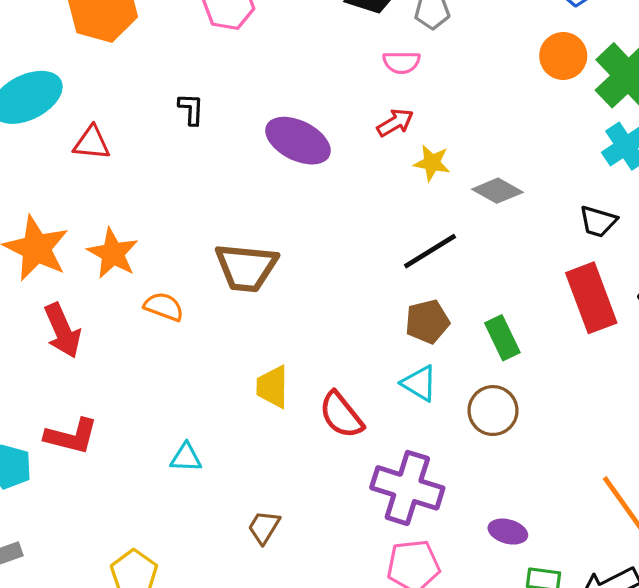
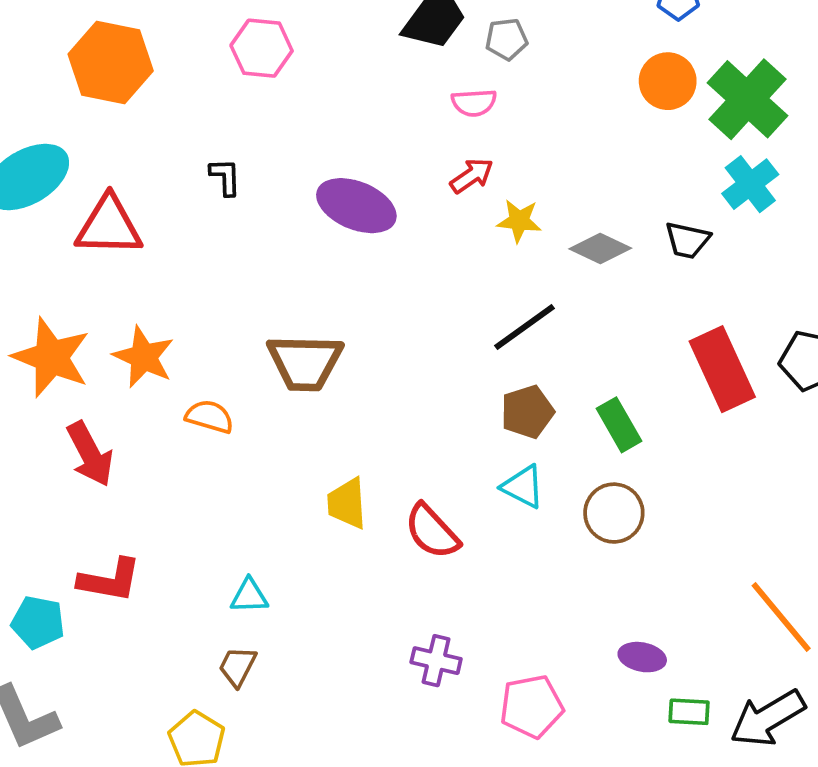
red triangle: (92, 143) -> (109, 226), size x1.5
black trapezoid: (598, 221) -> (687, 240), moved
purple cross: (407, 488) -> (436, 661), moved, size x0.6
brown trapezoid: (264, 527) -> (237, 666), moved

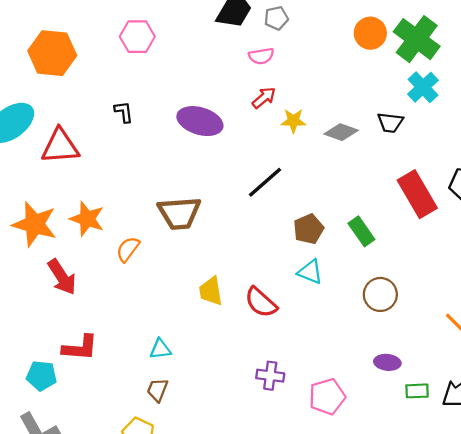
black line: (525, 327) -> (265, 182), moved
orange semicircle: (210, 417) -> (128, 249), turned -64
brown circle: (614, 513) -> (380, 294), moved

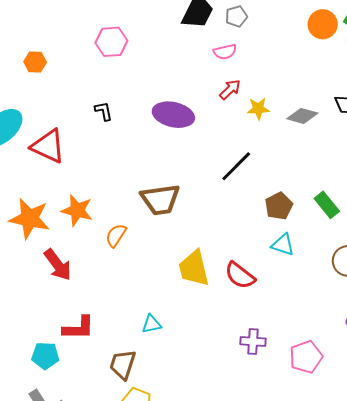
orange hexagon: (52, 53) -> (35, 62), size x0.5
red triangle: (60, 146) -> (48, 146), turned 33
yellow trapezoid: (211, 291) -> (194, 268), size x1.4
brown trapezoid: (157, 390) -> (123, 364), moved, size x1.4

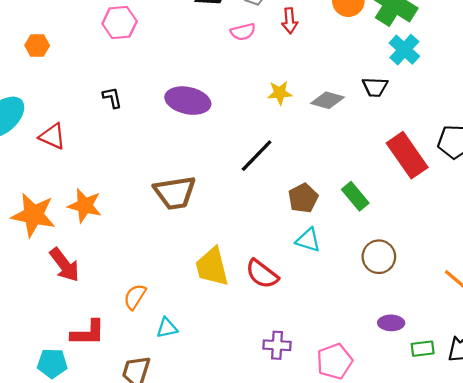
red arrow: (230, 89) -> (290, 21), moved, turned 130
red triangle: (48, 146) -> (52, 136), size x0.7
orange semicircle: (116, 235) -> (135, 297), moved

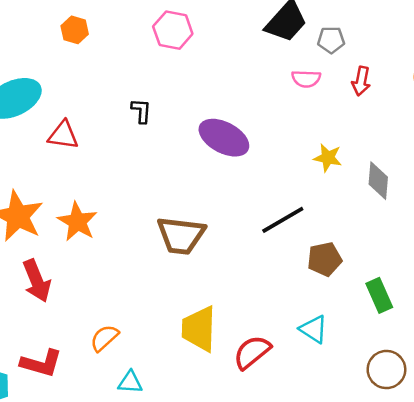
gray diamond: (327, 100) -> (378, 181), turned 64
red triangle: (52, 136) -> (63, 135), turned -32
brown pentagon: (303, 198) -> (324, 259), moved
red semicircle: (262, 274) -> (252, 352), turned 88

